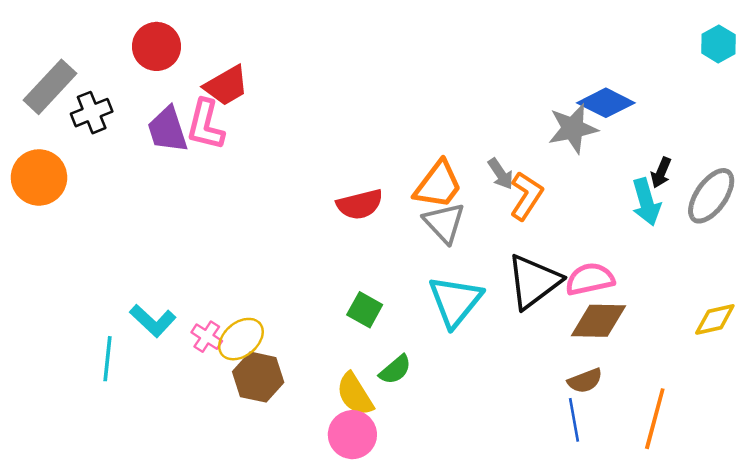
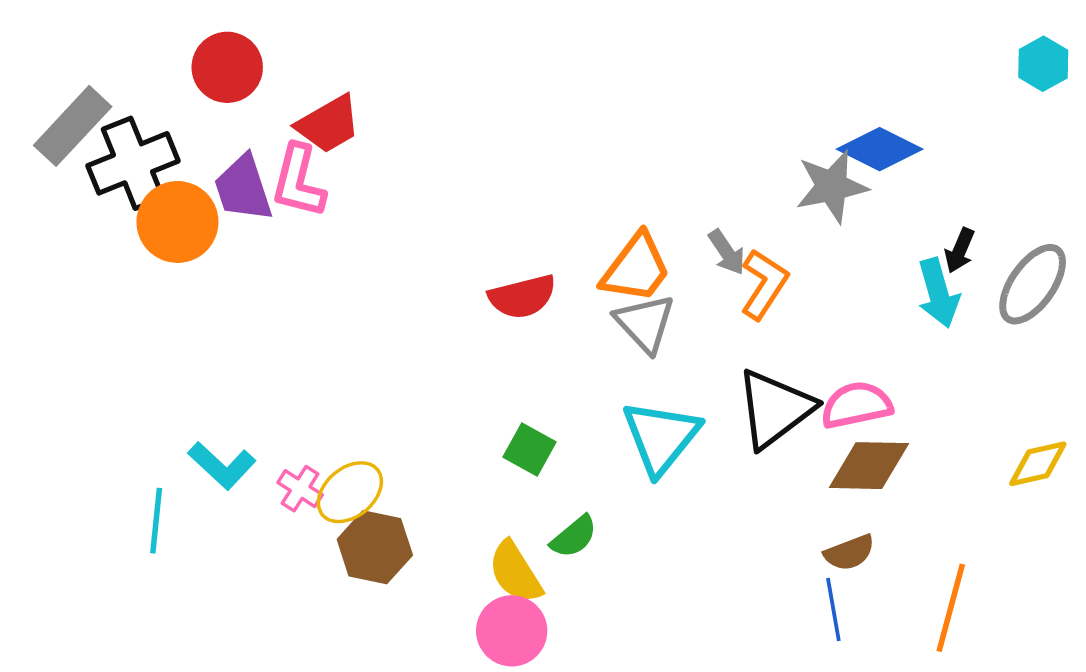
black cross: (92, 113) -> (133, 163), size x1.5
orange circle: (39, 177) -> (177, 222), moved

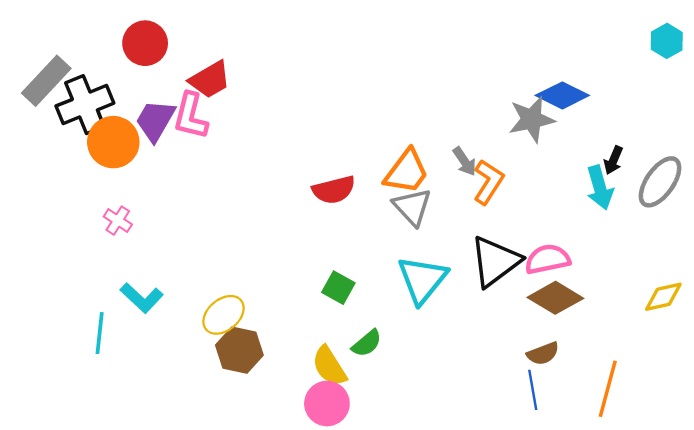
purple trapezoid: (243, 188) -> (155, 120), turned 48
brown diamond: (869, 466) -> (555, 298), turned 30
pink cross: (300, 489) -> (118, 221), moved

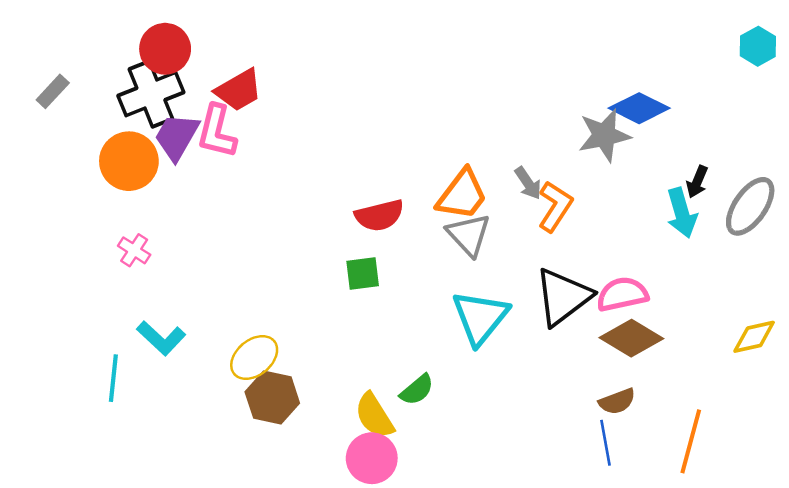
gray rectangle: (46, 81) -> (53, 91), size x0.6
black cross: (85, 105) -> (151, 94), moved
green square: (338, 288) -> (363, 274), moved, turned -36

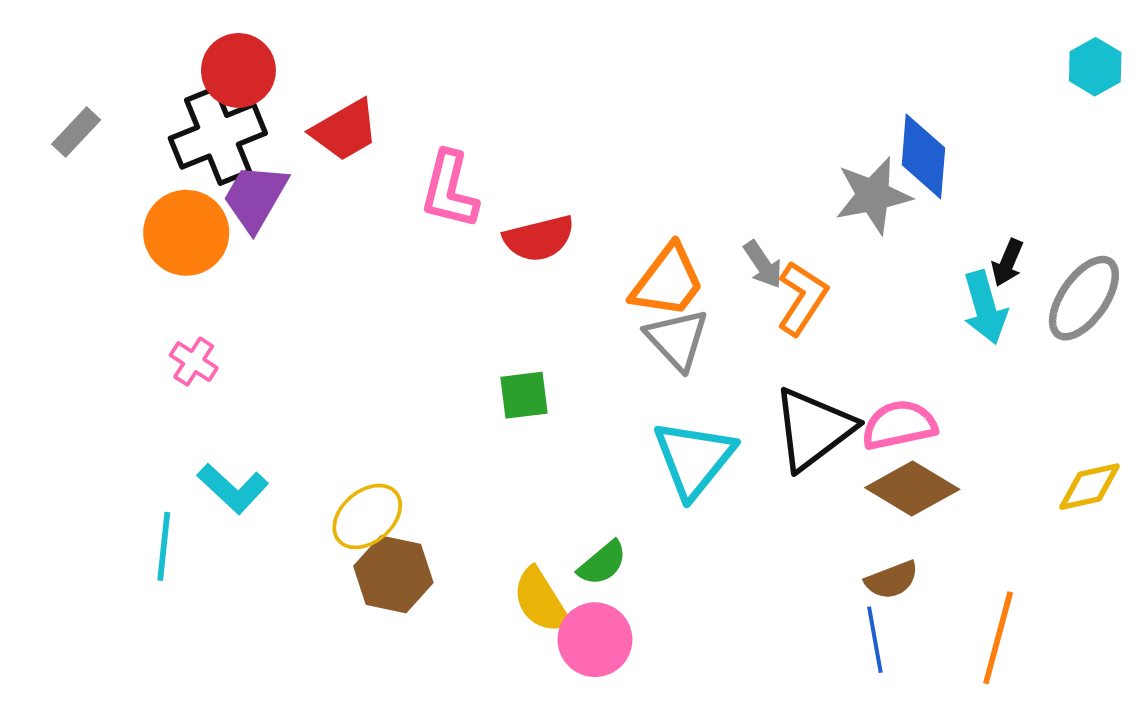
blue diamond: (639, 108) -> (923, 156), turned 68
pink L-shape: (217, 131) -> (449, 190), moved
red semicircle: (379, 215) -> (539, 238), moved
pink circle: (372, 458) -> (595, 640), moved

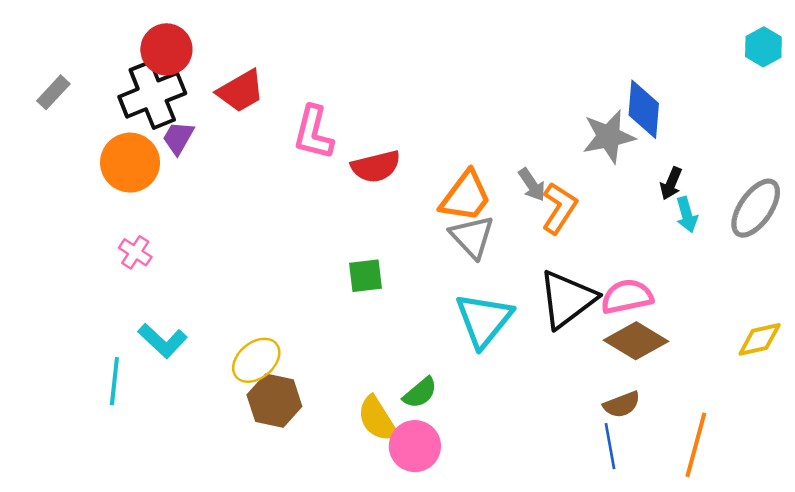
purple trapezoid: (255, 197) -> (178, 138), size x0.7
black arrow: (1007, 263) -> (671, 183), moved
cyan arrow: (985, 307) -> (687, 215), size x0.7

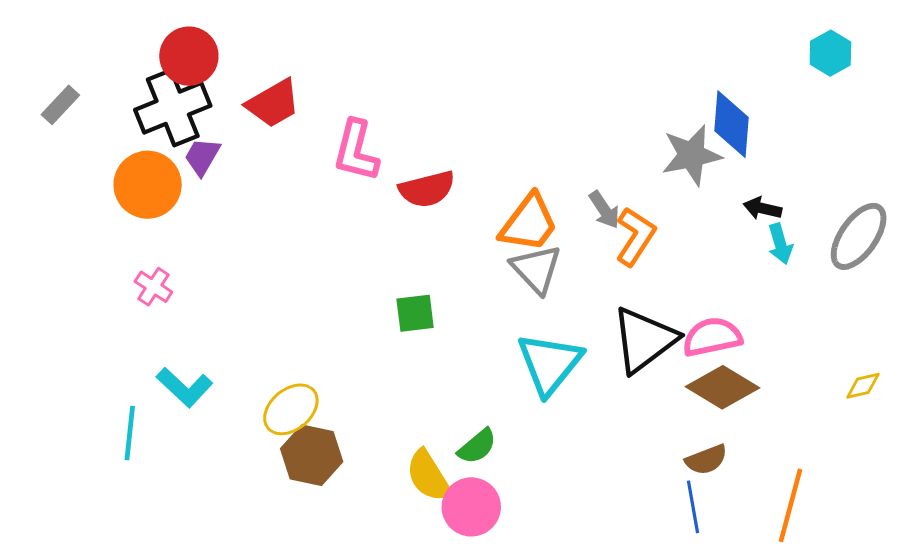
cyan hexagon: (763, 47) -> (830, 53), moved
black arrow: (671, 183) -> (762, 208), turned 80
yellow diamond: (760, 339) -> (863, 386), size x0.7

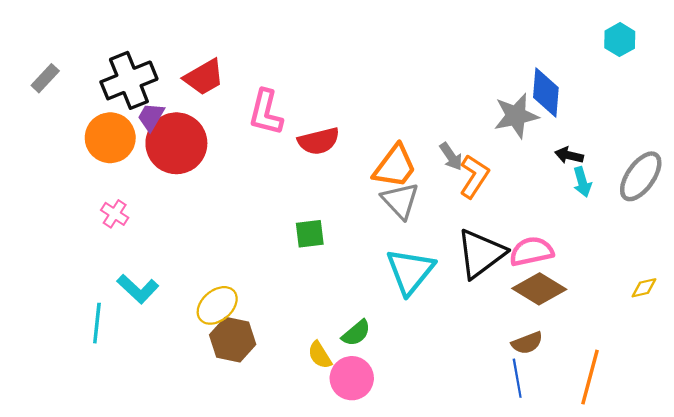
red circle: (189, 56) -> (176, 143), moved, size x1.4
yellow semicircle: (428, 476) -> (320, 355), size x0.7

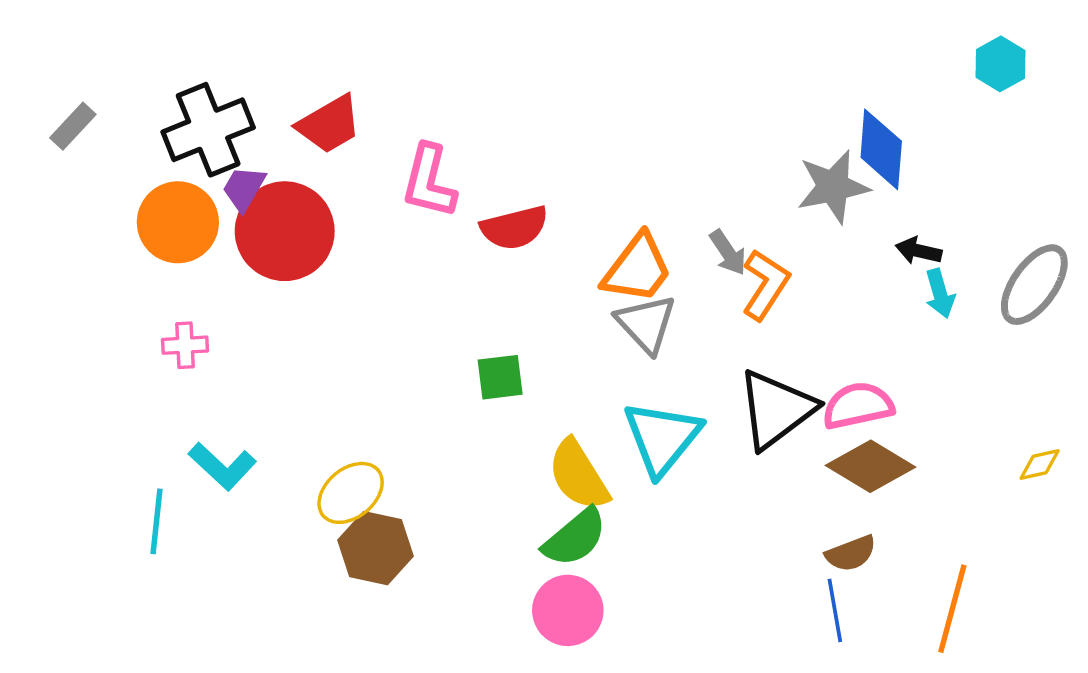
pink cross: (115, 214) -> (185, 345), turned -36
green semicircle: (356, 333) -> (575, 537), size x1.4
yellow semicircle: (320, 355) -> (578, 475), moved, size x1.6

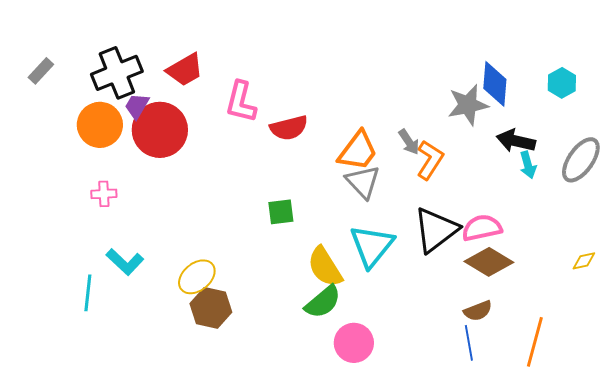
cyan hexagon: (1000, 64) -> (562, 83), moved
black arrow: (919, 251) -> (516, 141), size x1.5
pink circle: (568, 610) -> (354, 343), moved

